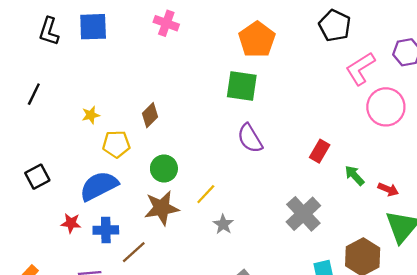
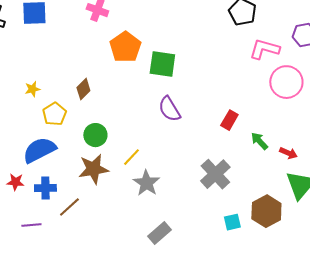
orange pentagon: (257, 40) -> (125, 47), moved
pink L-shape: (360, 69) -> (264, 49), turned 48
yellow pentagon: (116, 144) -> (54, 114), turned -30
gray star: (223, 224) -> (146, 183), size x1.5

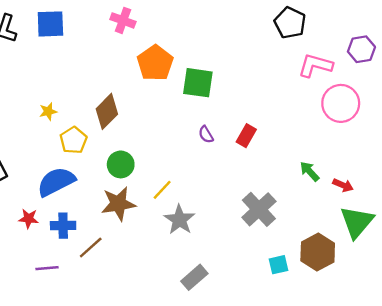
brown diamond: (83, 89) -> (107, 111), size x1.4
purple semicircle: (169, 109) -> (206, 134), size x0.6
red rectangle: (229, 120) -> (246, 136), moved

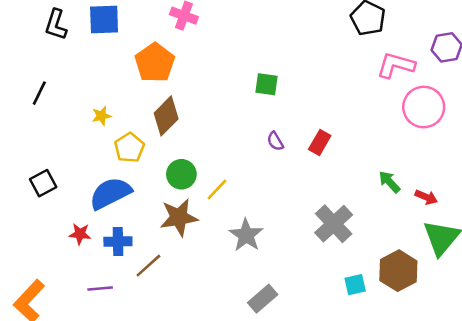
orange pentagon: (155, 63) -> (155, 63), moved
green square: (198, 83) -> (266, 84), size x0.7
yellow line: (162, 190) -> (217, 189), moved

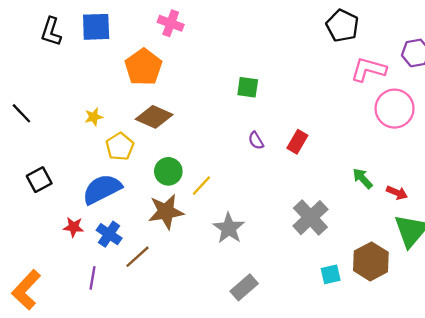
black line: (39, 93) -> (21, 113), moved, turned -70
brown diamond: (166, 116) -> (154, 117), turned 69
blue cross: (118, 241) -> (109, 234), turned 35
purple line: (100, 288) -> (92, 278), turned -75

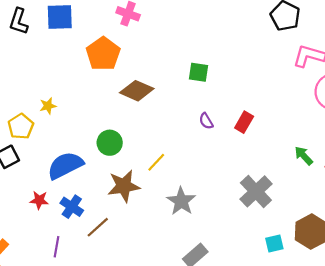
yellow star: (94, 117) -> (48, 106), moved
brown diamond: (154, 117) -> (137, 91), moved
yellow pentagon: (120, 146) -> (21, 126), moved
green circle: (168, 171) -> (110, 143), moved

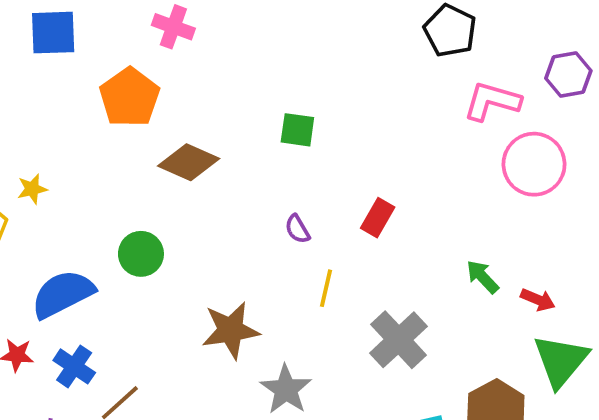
purple semicircle: (206, 121) -> (297, 229), moved
yellow line: (156, 162) -> (326, 288), moved, turned -30
brown star: (124, 186) -> (231, 330), moved
gray star: (181, 201) -> (286, 389), moved

